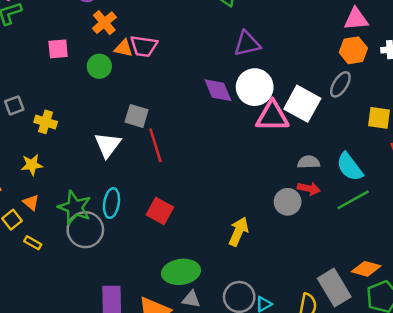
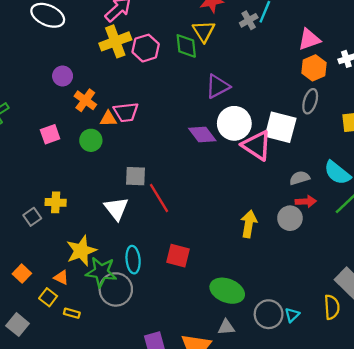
gray square: (14, 105) -> (32, 217), moved
pink triangle: (272, 116) -> (257, 145), turned 48
yellow star: (32, 165) -> (81, 251), moved, size x1.5
yellow arrow: (239, 232) -> (249, 224), moved
green ellipse: (181, 272) -> (227, 291), moved, turned 44

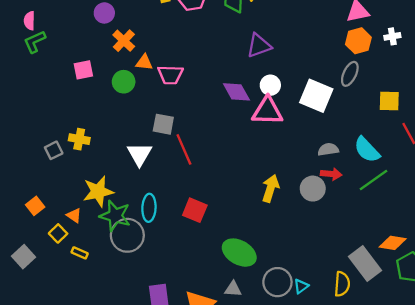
pink trapezoid: (126, 112) -> (170, 75), moved
white circle: (234, 123) -> (270, 85), size x0.6
pink triangle: (257, 145) -> (267, 111), moved, turned -40

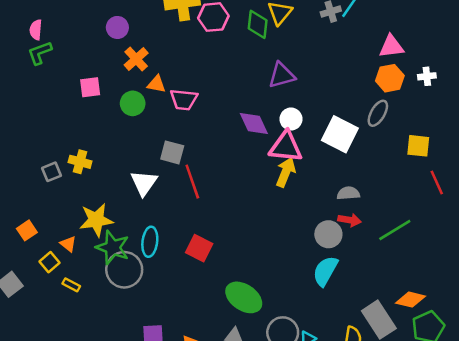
cyan semicircle: (367, 150) -> (325, 271), moved, turned 68
yellow arrow: (270, 188) -> (286, 172), moved

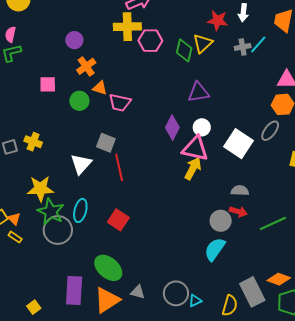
purple diamond: (254, 124) -> (172, 128), turned 45
orange triangle: (68, 244) -> (14, 219), moved
green ellipse: (244, 297) -> (108, 268), moved

